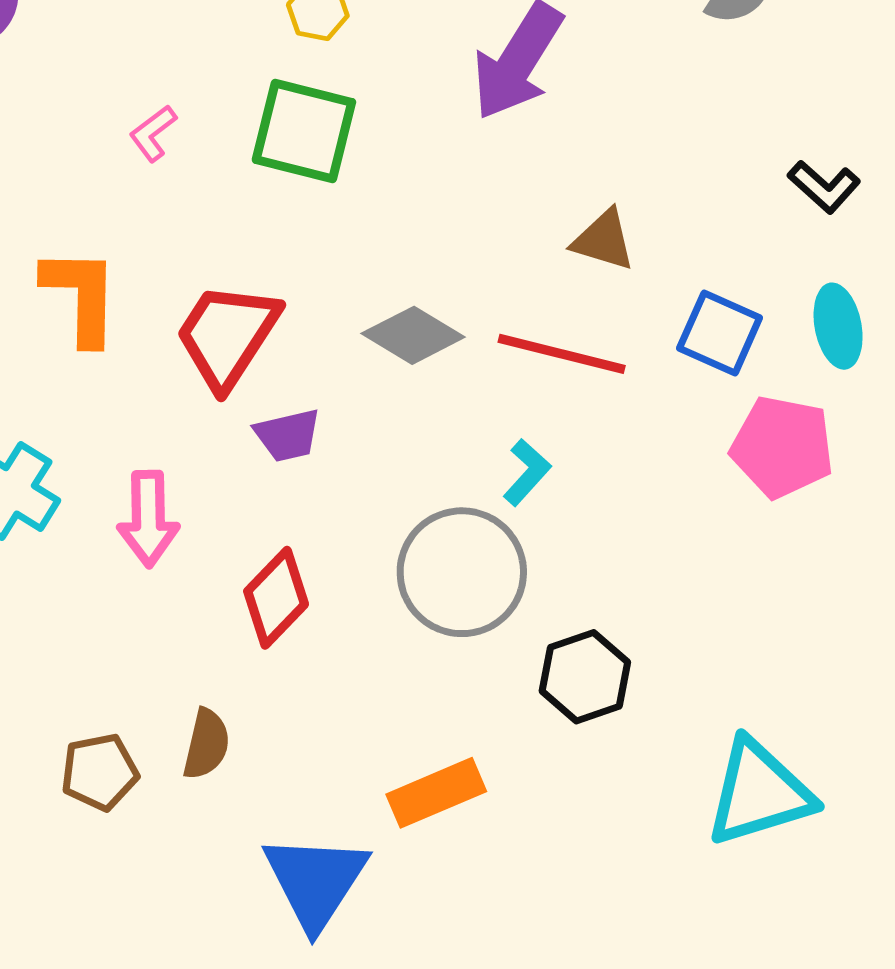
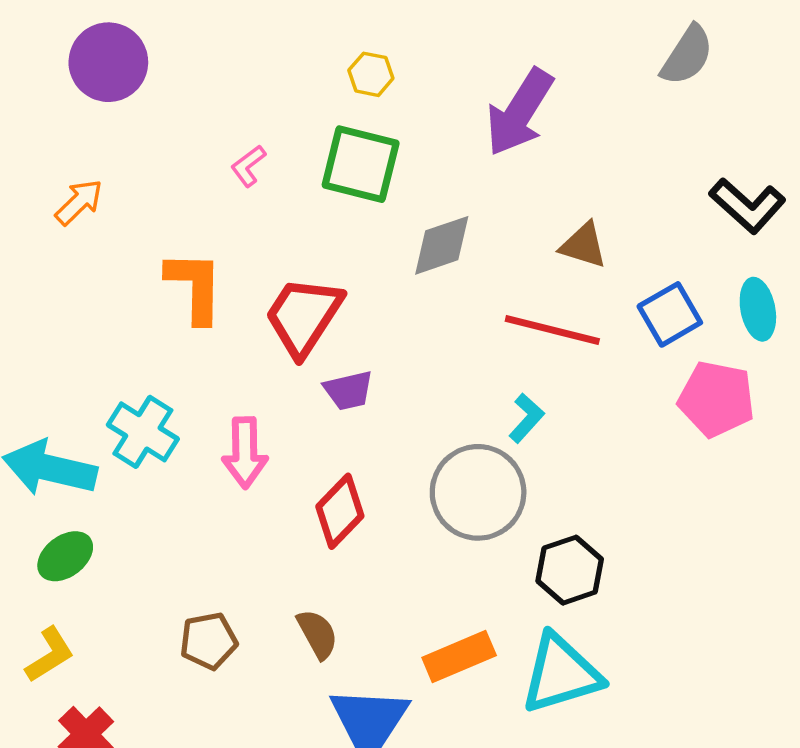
black L-shape: (824, 187) -> (748, 206), size x1.4
blue square: (720, 333) -> (670, 314), turned 36
gray diamond: (413, 335) -> (442, 245), moved, turned -50
brown semicircle: (206, 744) -> (317, 634), moved, turned -42
cyan triangle: (759, 793) -> (561, 674), moved

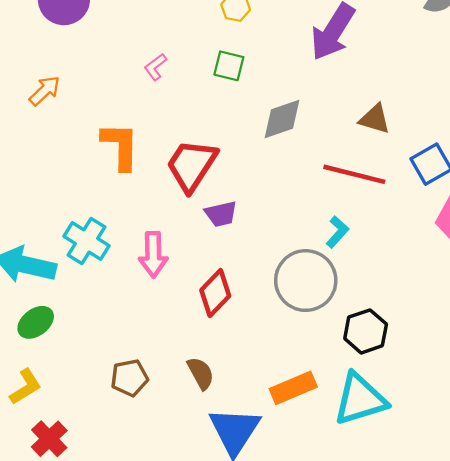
green square: (361, 164) -> (229, 66), size x0.6

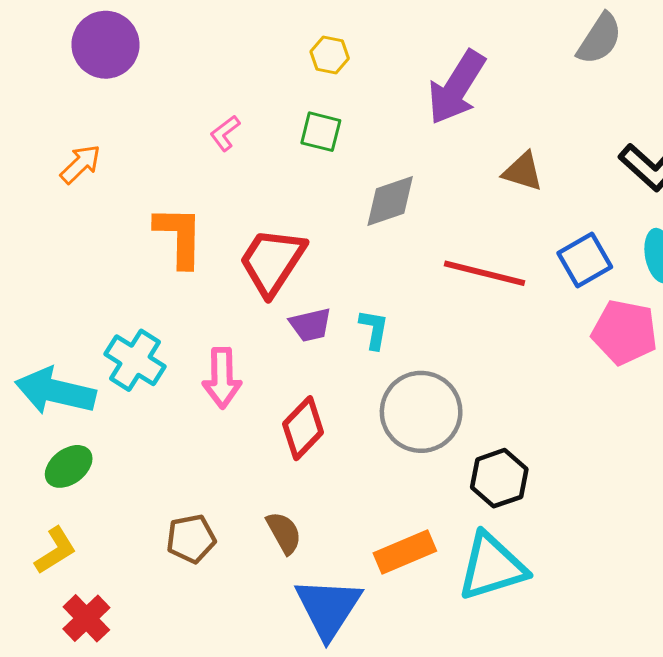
brown triangle: (375, 119) -> (523, 171), moved
cyan L-shape: (337, 232) -> (374, 329), moved, turned -32

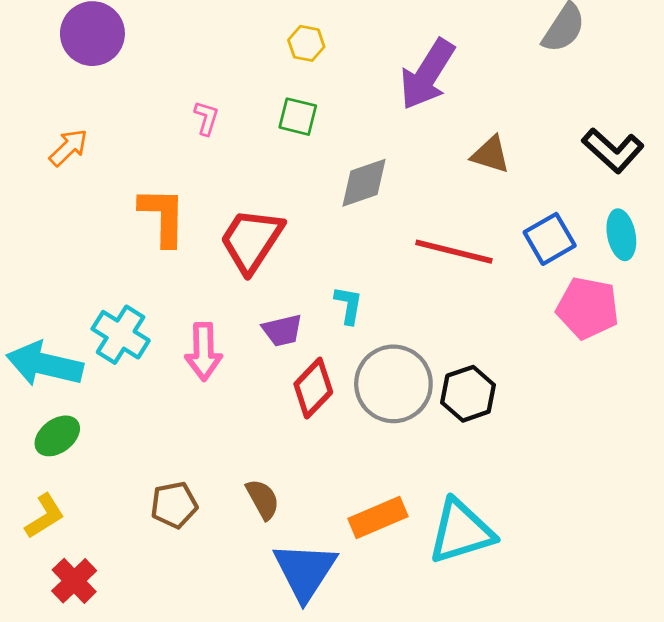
pink L-shape: (225, 133) -> (206, 118), turned 144
purple trapezoid: (310, 325) -> (282, 330), moved
red diamond: (303, 428) -> (313, 388), moved
black hexagon: (499, 478) -> (468, 394), moved

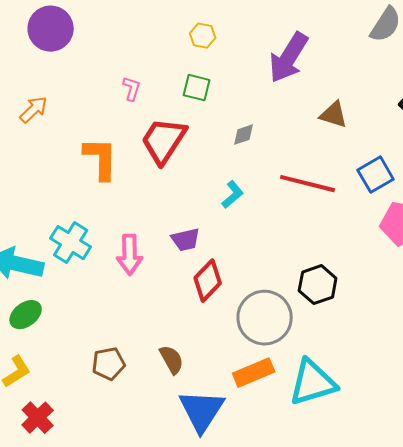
gray diamond: (364, 183) -> (244, 135), size x0.6
red trapezoid: (251, 240) -> (164, 141), moved
cyan L-shape: (348, 305) -> (233, 195), moved, turned 40
gray circle: (393, 384) -> (265, 318), moved

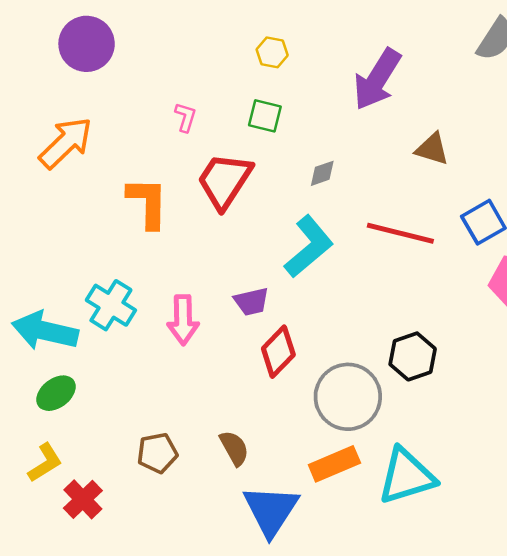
orange arrow: (34, 110) -> (66, 143), size x1.6
cyan L-shape: (233, 195) -> (309, 247), size x1.8
red cross: (38, 418) -> (83, 499), moved

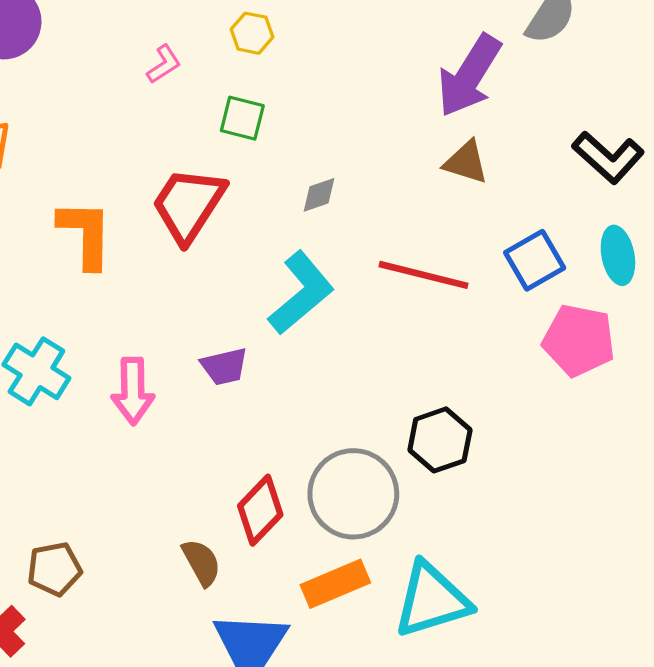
purple arrow: (377, 79) -> (469, 76), moved
pink L-shape: (185, 117) -> (164, 64), moved, turned 40
red diamond: (278, 352) -> (260, 510), moved
brown pentagon: (157, 453) -> (54, 569), moved

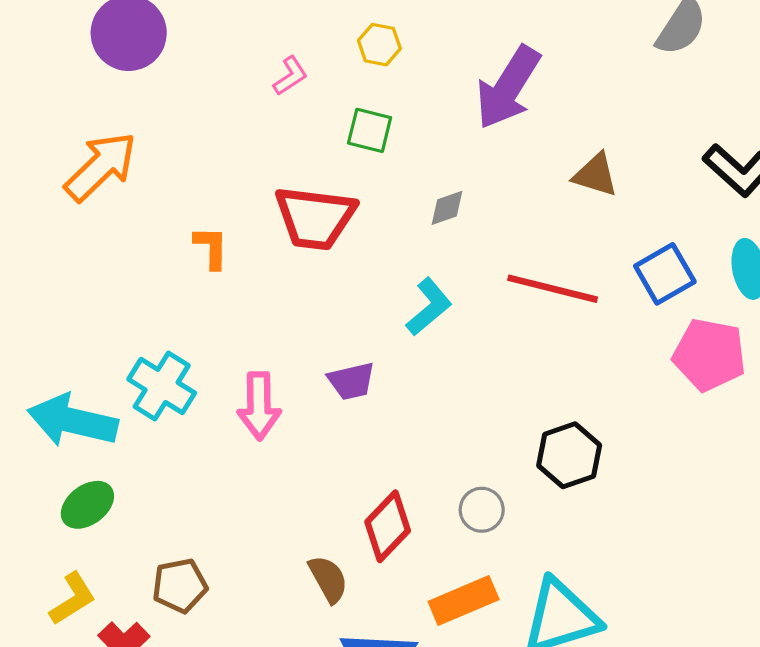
purple arrow: (469, 76) -> (508, 87), moved
red trapezoid: (188, 205) -> (315, 218), turned -116
orange L-shape: (85, 234) -> (211, 247), size x0.6
cyan L-shape: (301, 293) -> (429, 307), size x0.7
gray circle: (353, 494) -> (482, 510), size x0.5

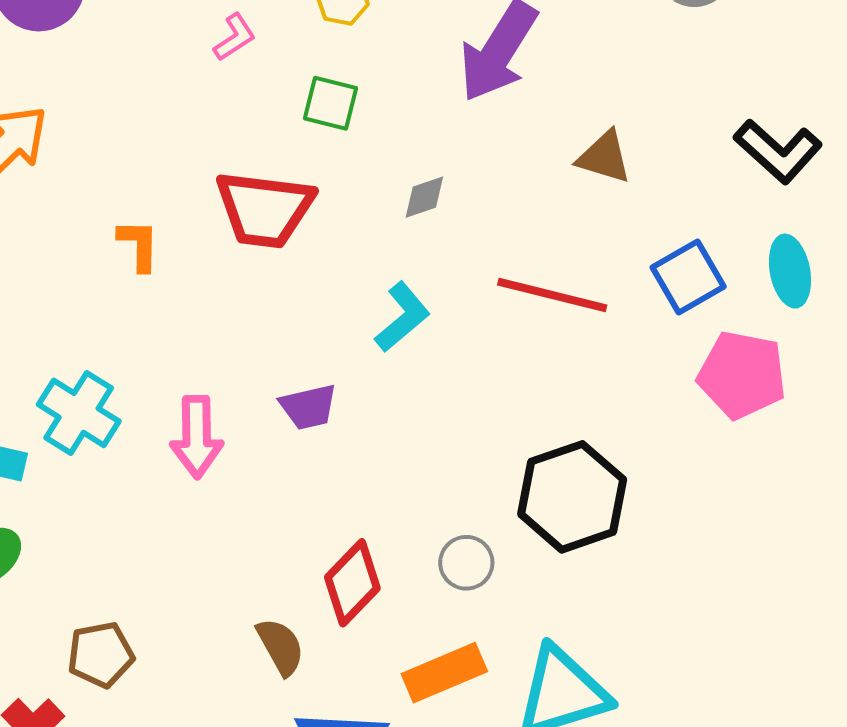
black hexagon: (569, 455) -> (572, 497), size x1.4

